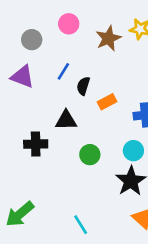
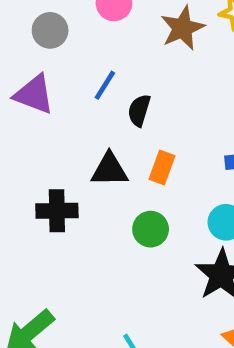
orange rectangle: (107, 102) -> (162, 167), moved, turned -42

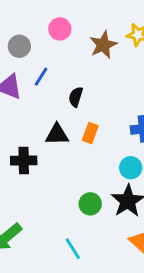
blue line: (105, 85) -> (41, 77), moved
green circle: (151, 229) -> (90, 204), moved

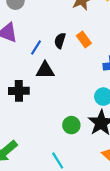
blue line: (41, 77) -> (36, 47), moved
orange rectangle: (90, 133) -> (84, 39), moved, turned -56

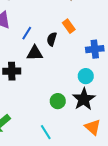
black semicircle: (60, 41) -> (52, 39), moved

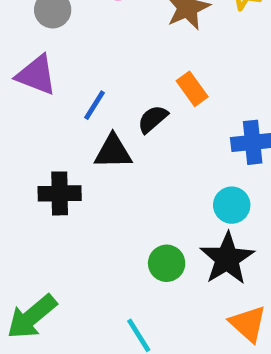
black semicircle: (52, 39) -> (153, 119), turned 32

